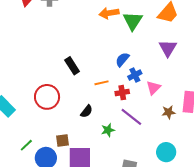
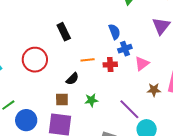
blue semicircle: (122, 60) -> (114, 32), turned 112
orange line: (102, 83) -> (88, 60), moved
purple line: (131, 117) -> (129, 109), moved
brown square: (62, 141) -> (62, 99), moved

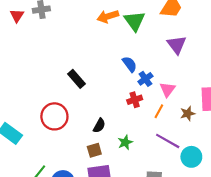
orange line: (88, 60) -> (159, 111), moved, turned -40

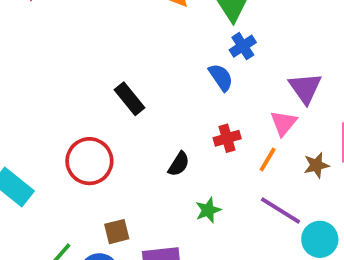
purple triangle: (177, 45) -> (305, 88), moved
blue cross: (145, 79) -> (243, 46), moved
black semicircle: (99, 126) -> (179, 164), moved
brown square: (94, 150) -> (117, 232), moved

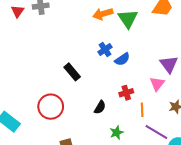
blue cross: (243, 46) -> (105, 50), moved
blue semicircle: (221, 77) -> (122, 59), turned 91
orange line: (268, 159) -> (142, 110), moved, turned -32

